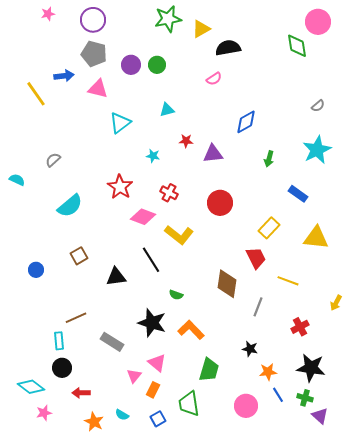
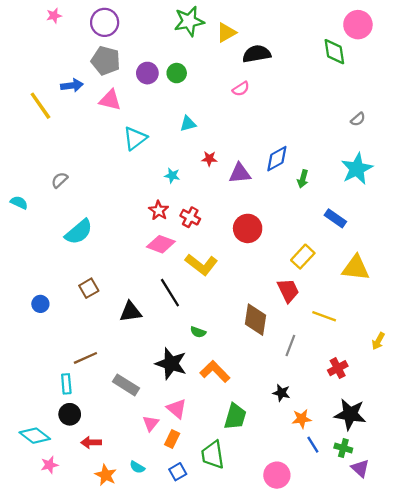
blue diamond: (246, 122) -> (277, 159), moved
red star: (120, 187) -> (159, 210), moved, size x0.7
pink circle: (246, 406) -> (277, 475), moved

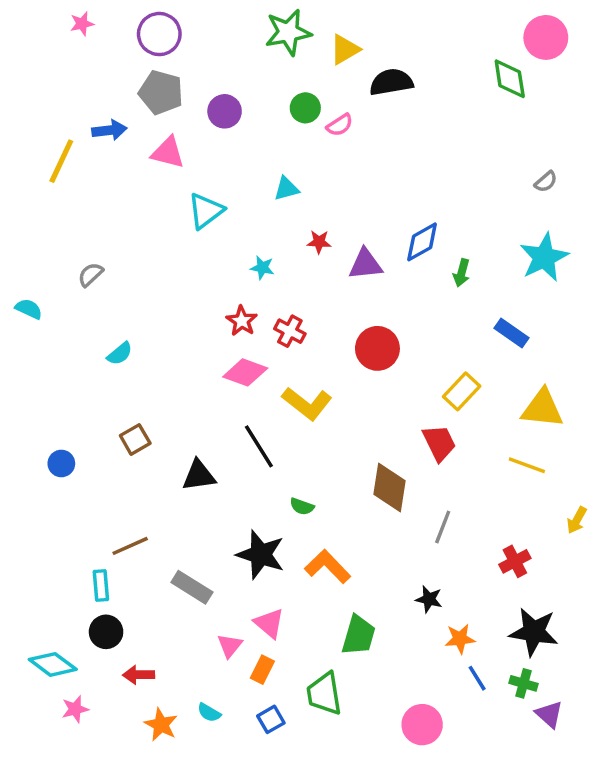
green circle: (177, 73) -> (305, 108), moved
pink semicircle: (241, 89) -> (340, 125), moved
yellow line: (40, 106) -> (61, 161), turned 60
cyan semicircle: (79, 232) -> (120, 354), size x0.6
yellow line: (324, 316) -> (527, 465), moved

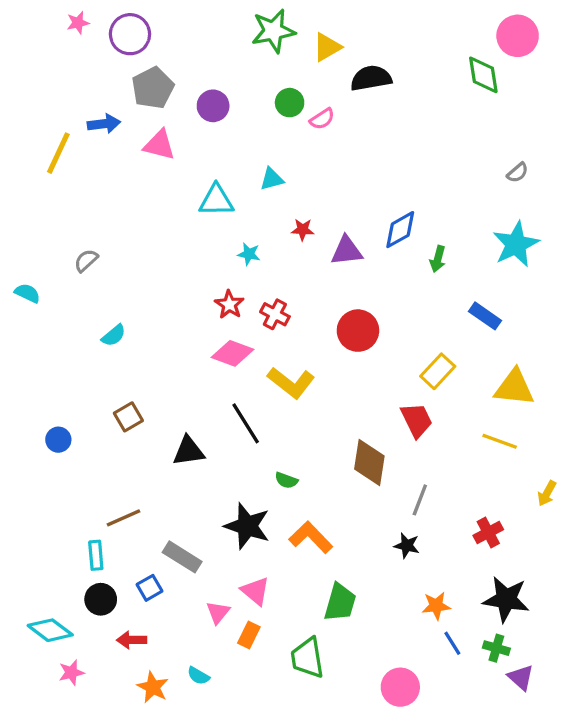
purple circle: (159, 34) -> (130, 34), moved
gray pentagon: (161, 92) -> (153, 88), turned 30
cyan triangle: (206, 211) -> (216, 200), moved, turned 36
black star: (429, 599) -> (407, 546), moved
blue square: (271, 719) -> (150, 588), moved

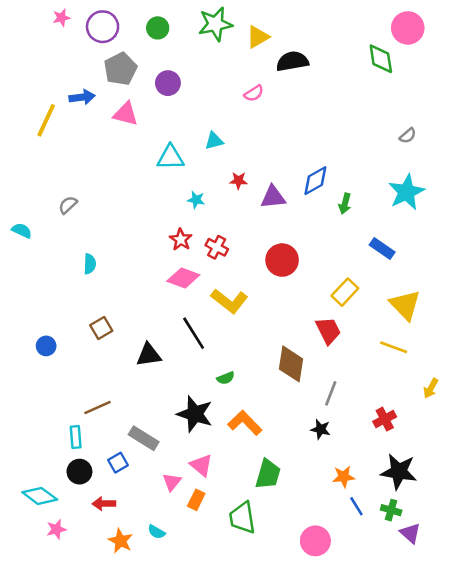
green circle: (290, 103) -> (158, 28), moved
cyan semicircle: (114, 335) -> (90, 264), turned -48
yellow triangle: (514, 388) -> (405, 305), turned 40
green semicircle: (286, 480) -> (226, 378), turned -42

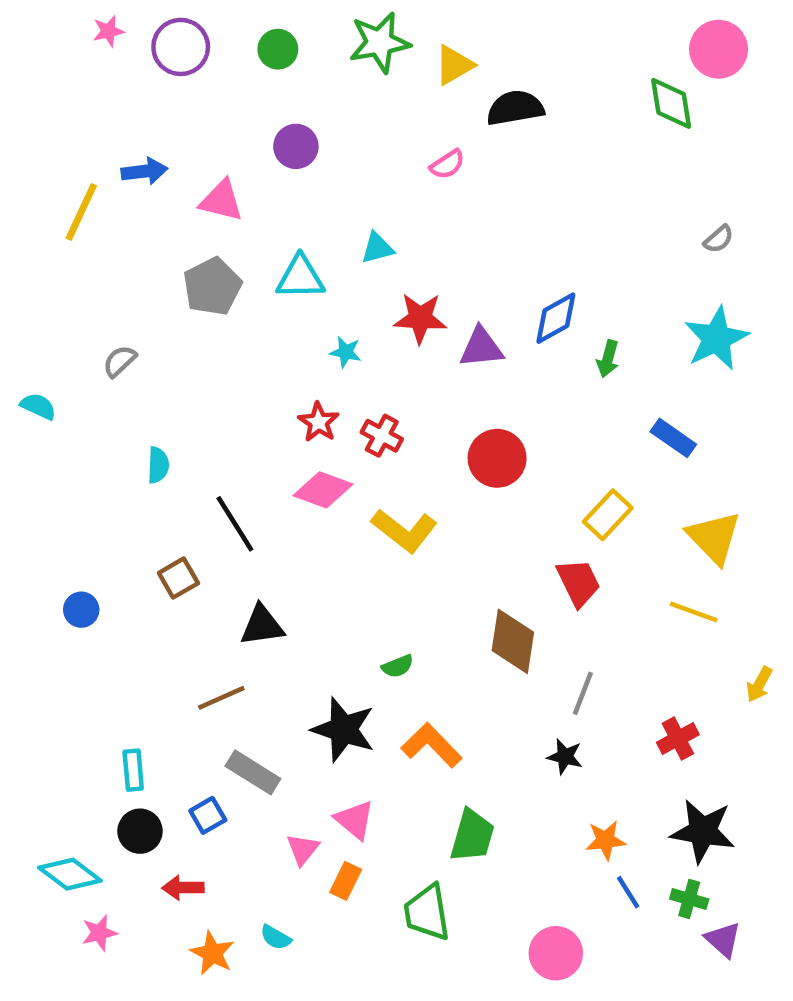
gray pentagon: (120, 69) -> (212, 287), moved
red star: (238, 181) -> (420, 318), size x1.6
black line: (194, 333) -> (235, 524), moved
brown line: (97, 407) -> (221, 698), moved

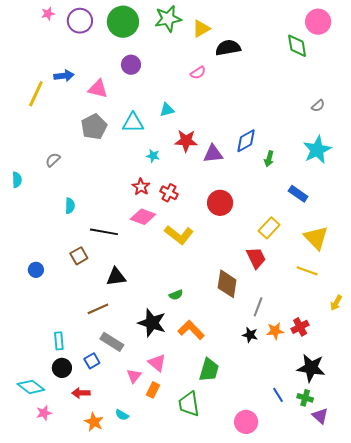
green circle: (278, 49) -> (123, 22), size x1.8
cyan semicircle: (38, 406) -> (17, 180), turned 63
black line: (235, 524) -> (104, 232), turned -48
orange star: (606, 840) -> (275, 331), moved

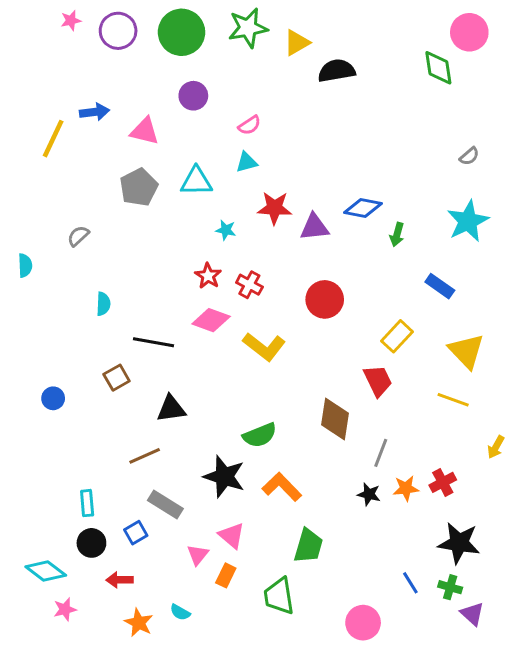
pink semicircle: (198, 73) -> (249, 125), moved
blue diamond: (246, 141) -> (363, 208), turned 40
green semicircle: (176, 295) -> (260, 435), size x1.6

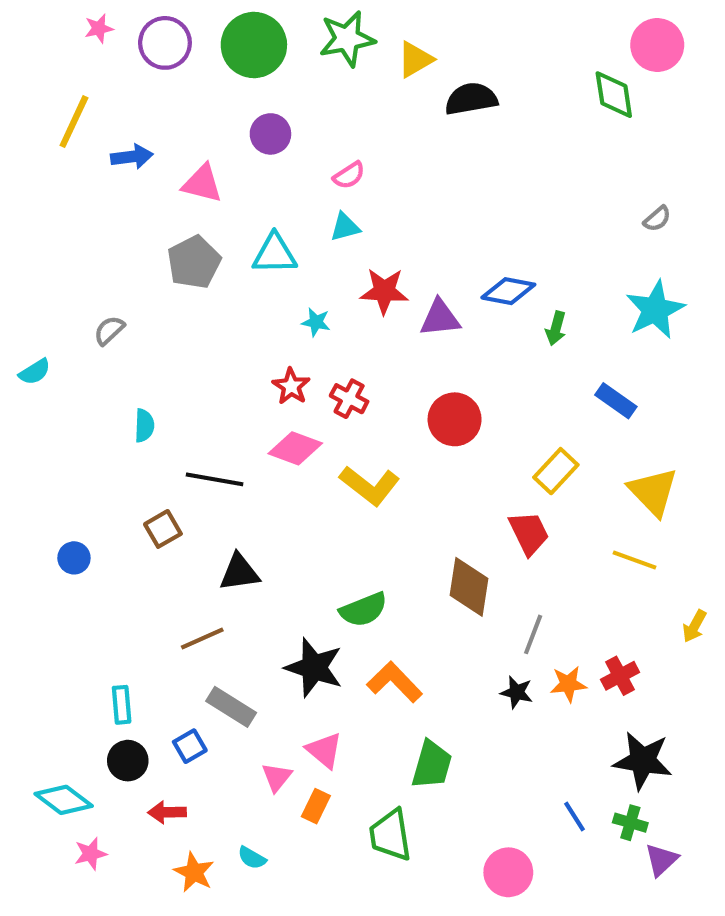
yellow line: (53, 139) -> (74, 122), moved
cyan semicircle: (25, 265) -> (35, 372), turned 60
purple triangle: (472, 614) -> (661, 860), turned 35

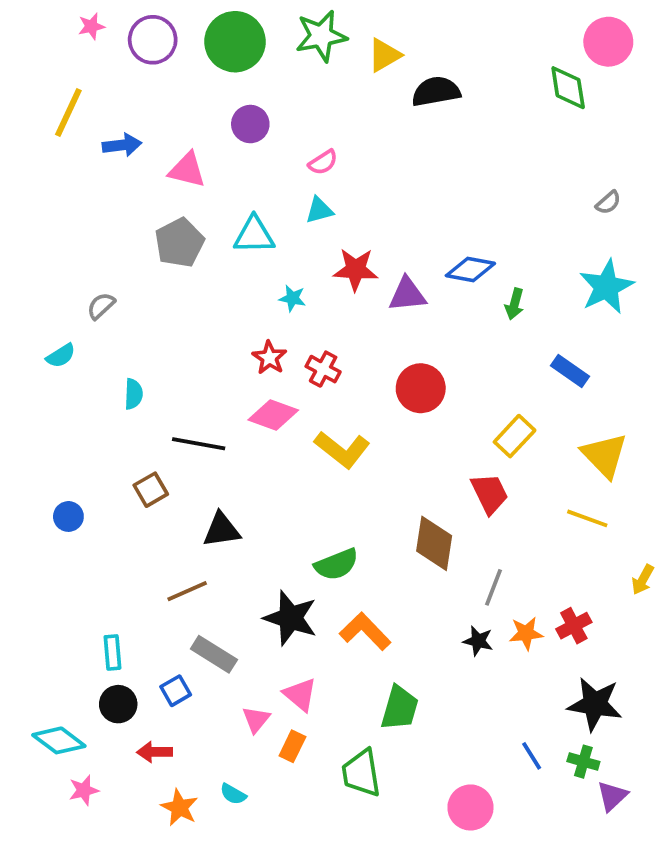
cyan semicircle: (35, 372) -> (61, 356), moved

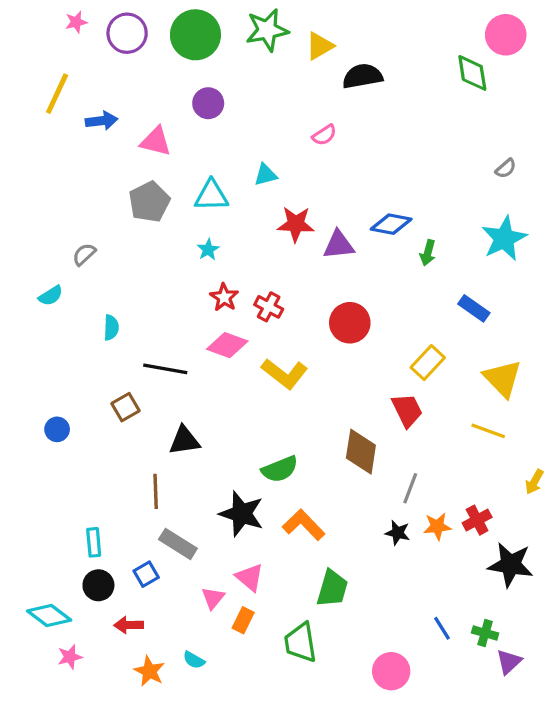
pink semicircle: (323, 162) -> (324, 135), moved
cyan star: (292, 298) -> (208, 250), moved, turned 30
brown line: (187, 591) -> (156, 491), turned -68
black star: (595, 704) -> (510, 565), moved

